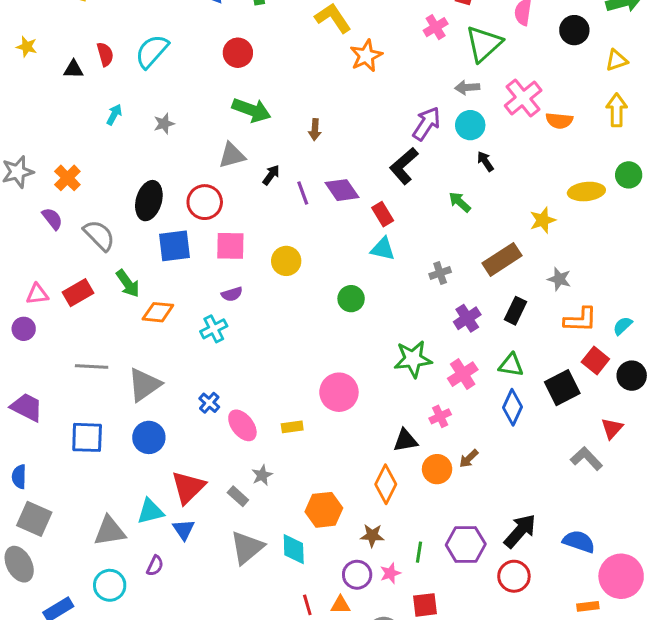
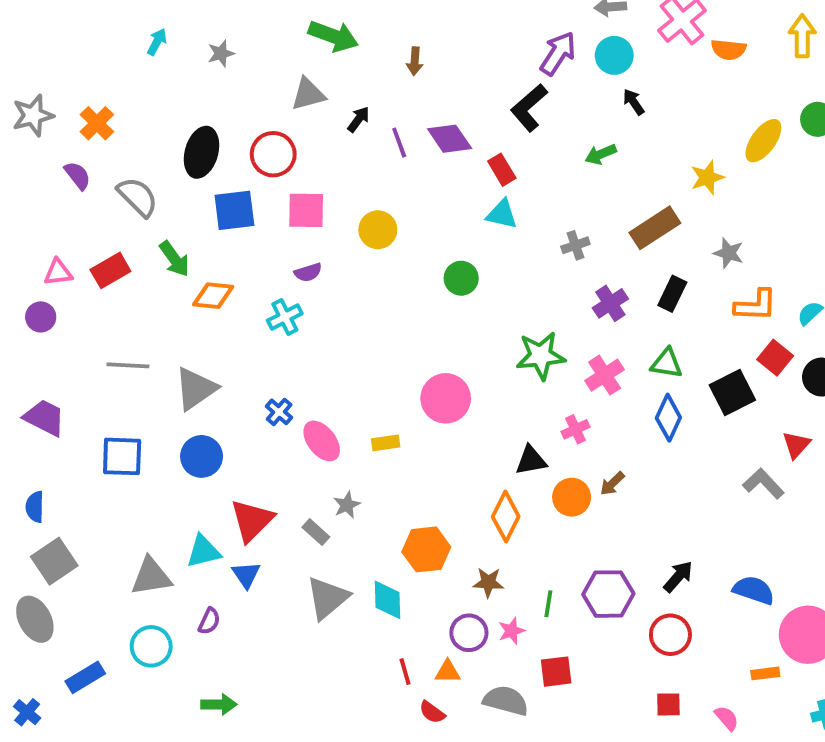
yellow ellipse: (586, 192) -> (763, 141), turned -48
green arrow: (460, 202) -> (601, 154), turned -65
gray square: (34, 519) -> (54, 561), turned 32
black arrow: (520, 531) -> (678, 577), size x0.7

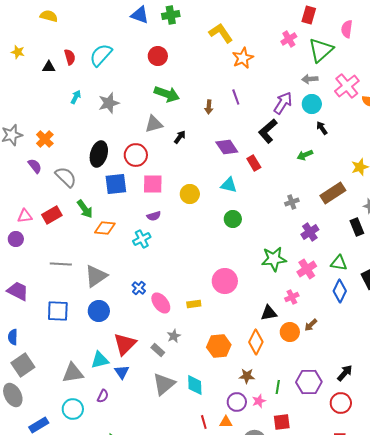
gray star: (221, 53) -> (109, 103), size x1.5
purple line: (399, 143) -> (236, 97), moved
cyan triangle: (502, 214) -> (229, 185), moved
black rectangle: (672, 294) -> (357, 227), moved, turned -48
orange hexagon: (426, 549) -> (219, 346), moved

